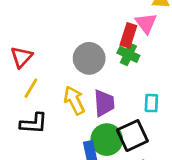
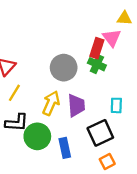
yellow arrow: (74, 100) -> (51, 103), turned 50
green circle: (107, 140) -> (37, 136), moved

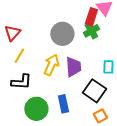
green cross: (97, 64) -> (91, 31), turned 35
black square: (100, 133) -> (94, 91), turned -30
green circle: (37, 136) -> (36, 109), moved

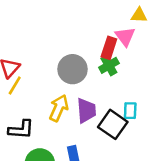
yellow line: (19, 56) -> (15, 85), moved
black square: (94, 91) -> (113, 124), moved

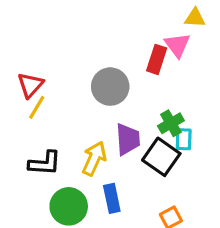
green cross: (109, 65) -> (171, 123), moved
yellow arrow: (59, 108) -> (94, 158), moved

